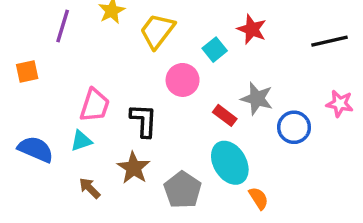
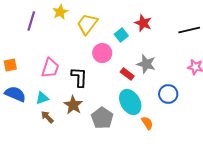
orange square: (27, 72) -> (10, 65), moved
blue circle: (294, 127) -> (168, 94), moved
cyan triangle: (81, 141) -> (42, 98), moved

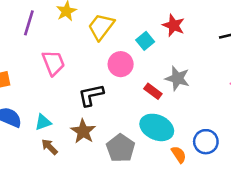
pink trapezoid: (50, 68) -> (53, 63), moved, turned -40
black L-shape: (79, 77) -> (91, 95), turned -105
blue circle: (168, 94) -> (206, 142), moved
cyan ellipse: (130, 102) -> (157, 127), turned -35

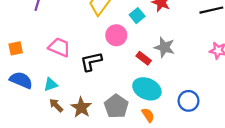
pink trapezoid: (53, 63) -> (59, 47), moved, turned -45
brown star: (83, 131) -> (81, 107), moved
orange semicircle: (179, 155) -> (148, 115), moved

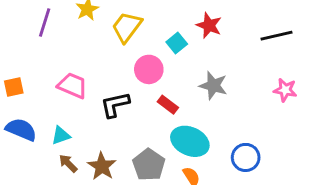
red rectangle: (144, 58) -> (168, 105), moved

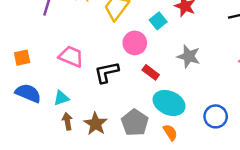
brown arrow: (68, 163) -> (67, 121), turned 35

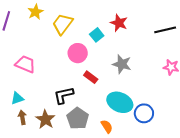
black L-shape: (107, 72) -> (64, 95), moved
cyan ellipse: (169, 103) -> (120, 102), moved

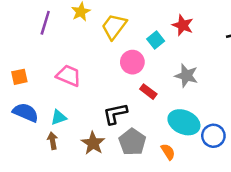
brown arrow: (22, 117) -> (53, 141), moved

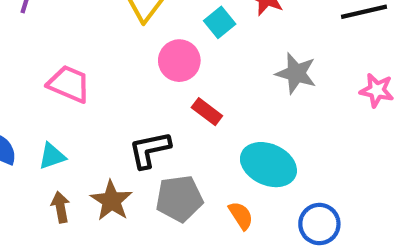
gray star: (186, 76) -> (296, 73), moved
blue circle: (213, 136) -> (319, 224), moved
brown arrow: (53, 141) -> (60, 207), moved
gray pentagon: (132, 142) -> (179, 199), turned 30

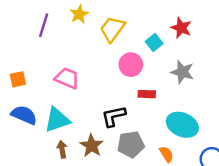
gray star: (296, 73) -> (182, 72), moved
red rectangle: (207, 112) -> (147, 94), turned -35
cyan triangle: (52, 156) -> (57, 120), size x1.6

